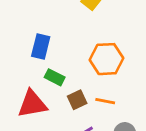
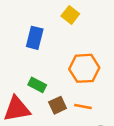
blue rectangle: (41, 46) -> (35, 38), moved

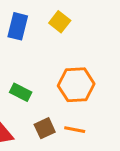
blue rectangle: (35, 38) -> (18, 26), moved
green rectangle: (37, 85) -> (21, 92), moved

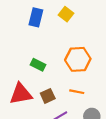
brown square: (45, 128) -> (48, 96), moved

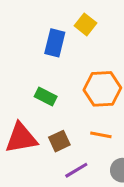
blue rectangle: (36, 17) -> (55, 43), moved

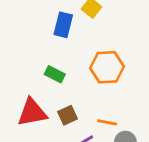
orange line: (101, 135) -> (107, 122), moved

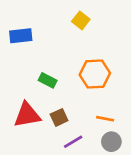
blue rectangle: (63, 25) -> (21, 36), moved, turned 70
orange line: (107, 122) -> (105, 119), moved

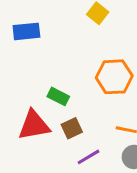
green rectangle: (48, 80) -> (58, 96), moved

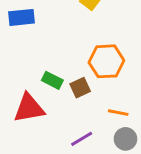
brown square: (72, 128) -> (80, 88), moved

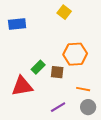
green rectangle: (52, 80) -> (38, 67), turned -72
brown square: (80, 88) -> (57, 72), turned 32

